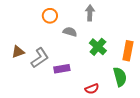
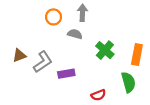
gray arrow: (90, 13) -> (82, 13), moved

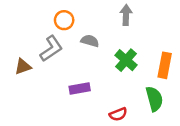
gray arrow: (82, 13) -> (126, 15), moved
gray L-shape: (43, 62) -> (51, 49), moved

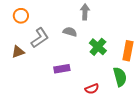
gray arrow: (126, 15) -> (85, 12), moved
orange circle: (64, 20) -> (21, 16), moved

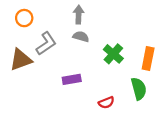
gray arrow: (85, 12) -> (79, 15), moved
brown triangle: (18, 52) -> (21, 60), size x1.5

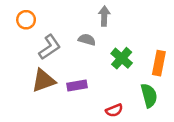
gray arrow: (79, 15) -> (104, 16), moved
brown triangle: (21, 60) -> (43, 81), moved

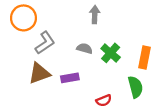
orange circle: (26, 20) -> (23, 18), size x1.5
gray semicircle: (87, 40) -> (85, 48), moved

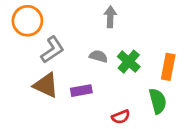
brown triangle: (39, 73) -> (46, 85), turned 45

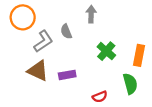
gray semicircle: (98, 56) -> (66, 32), moved, turned -128

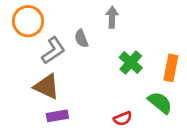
purple rectangle: (67, 75) -> (57, 116), moved
green semicircle: (130, 84) -> (160, 103), turned -36

